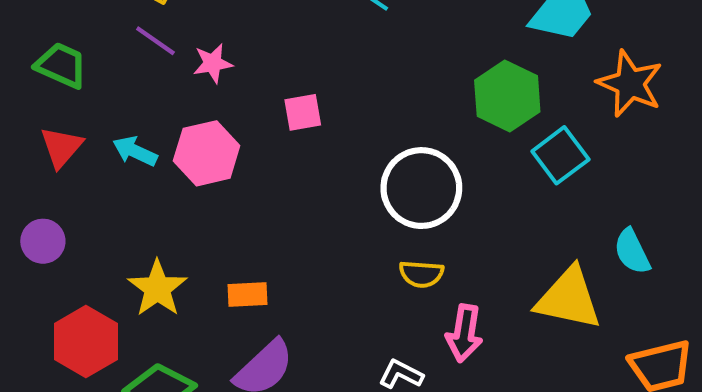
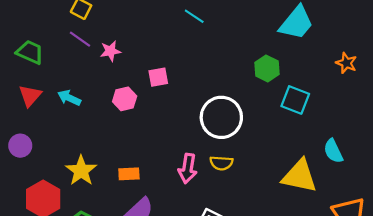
orange star: (630, 84) -> (346, 63), moved, size x0.6
green hexagon: (507, 96) -> (267, 68), size x0.7
pink hexagon: (207, 153) -> (125, 99), moved, size x0.7
cyan square: (560, 155) -> (295, 100), turned -32
pink arrow: (464, 333) -> (188, 168), moved

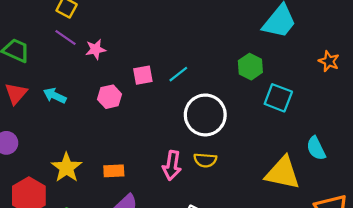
cyan line: (194, 16) -> (178, 74), moved, turned -72

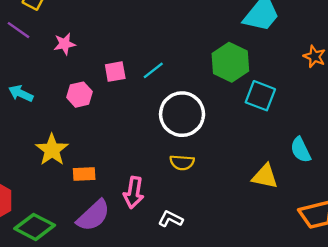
purple line: (65, 38) -> (18, 30), moved
green hexagon: (250, 67) -> (230, 62), size x1.4
pink arrow: (172, 165) -> (134, 192), moved
yellow star: (67, 168) -> (52, 150), moved
yellow triangle: (283, 173) -> (265, 176), size x0.7

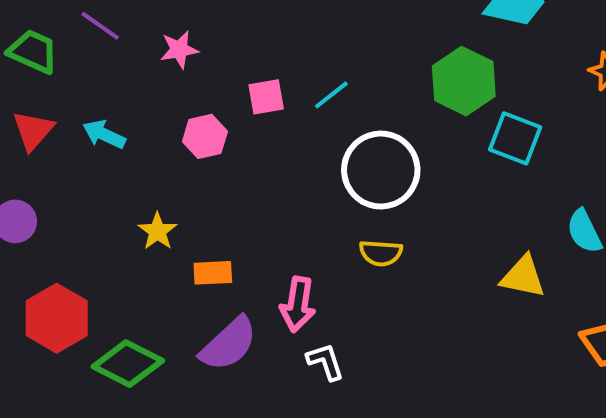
yellow star: (52, 150) -> (157, 231), size x0.7
white L-shape: (170, 219) -> (325, 362), moved, turned 45

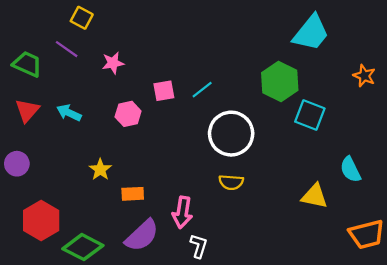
white L-shape: (325, 362) -> (199, 246), turned 35

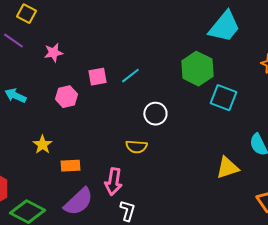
white circle: (231, 134) -> (155, 114), size x0.6
yellow semicircle: (231, 182) -> (136, 147), moved
yellow triangle: (314, 196) -> (227, 168), turned -30

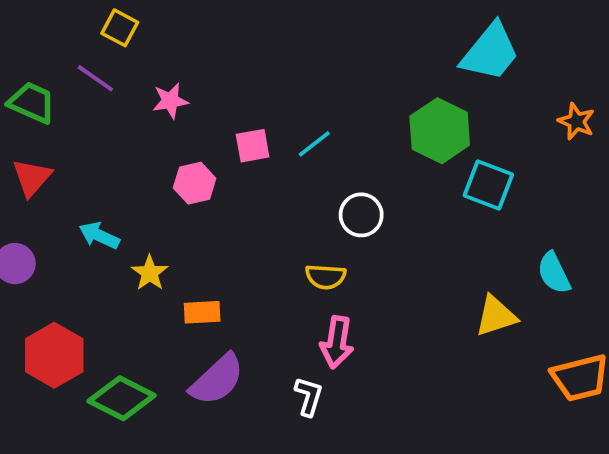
cyan arrow: (15, 96) -> (99, 235), moved
pink arrow: (113, 182) -> (337, 342), moved

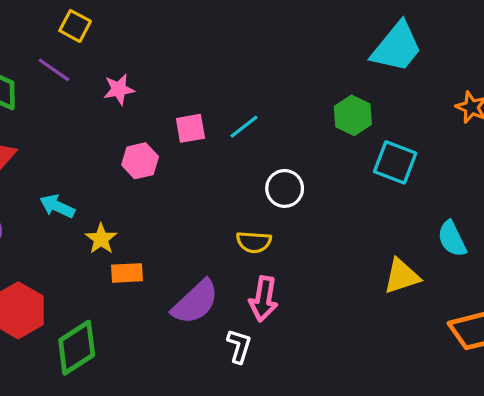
green hexagon: (440, 131) -> (353, 115), size x0.7
orange rectangle: (202, 312) -> (127, 273), moved
purple semicircle: (217, 380) -> (195, 302), moved
green diamond: (122, 398) -> (77, 348), turned -60

